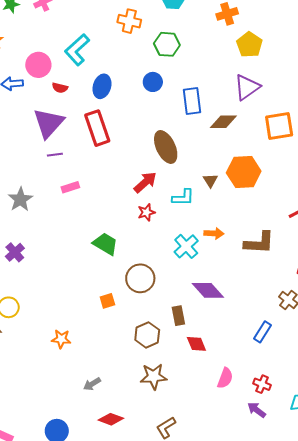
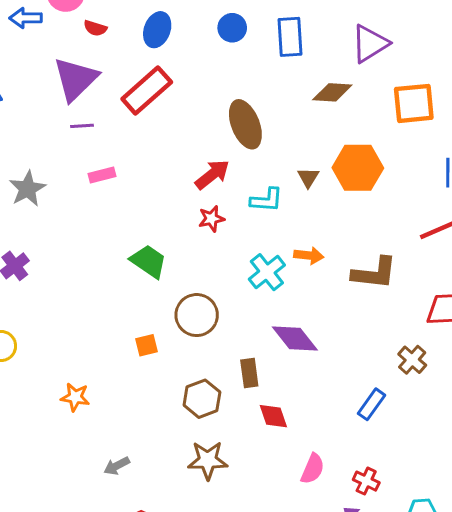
blue rectangle: (192, 101) -> (290, 37), moved
red rectangle: (97, 128) -> (147, 91), turned 64

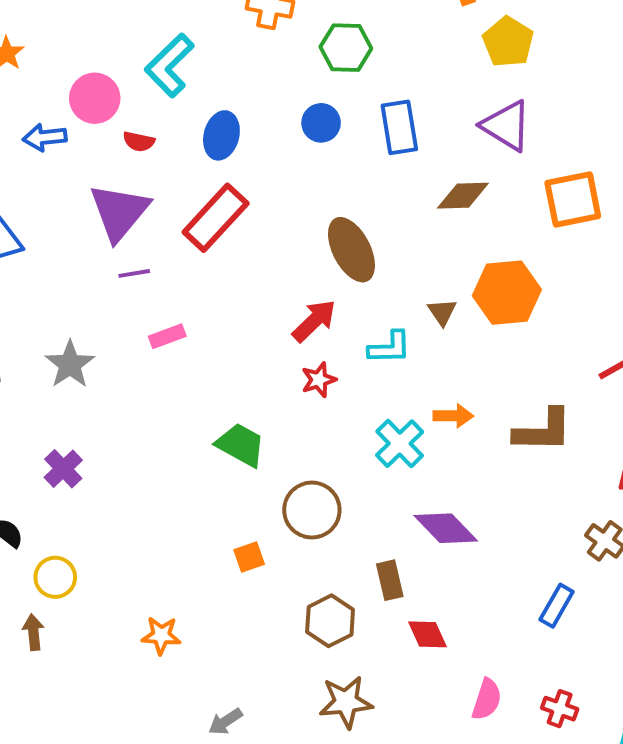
purple triangle: (370, 44) -> (506, 126), turned -51

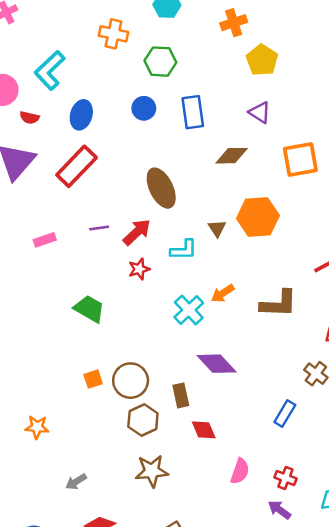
purple triangle: (506, 126) -> (260, 112), size x0.7
purple line: (134, 273) -> (99, 228), moved
orange arrow: (453, 416) -> (223, 293), turned 145
brown circle: (312, 510) -> (131, 381), moved

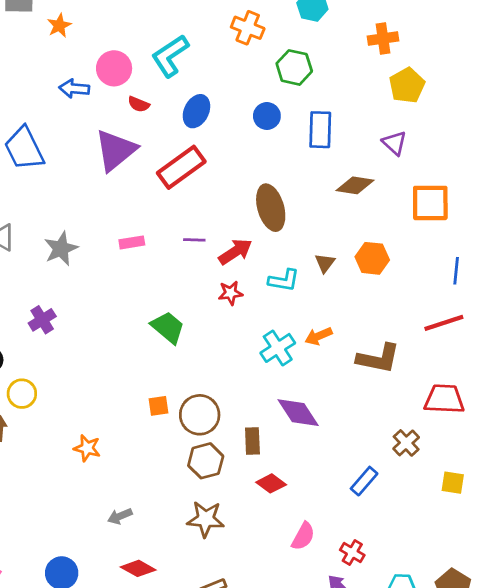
orange hexagon: (258, 217) -> (372, 258), size x0.7
red diamond: (204, 430) -> (271, 483), turned -40

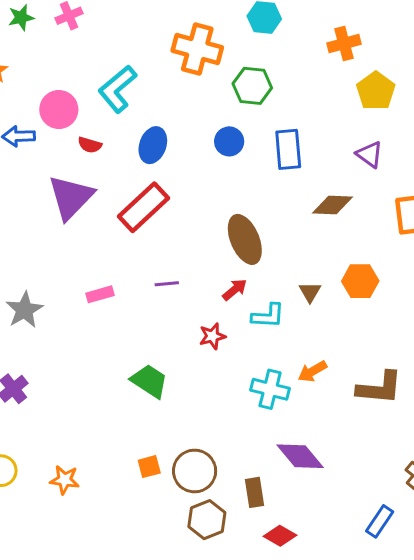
orange cross: (248, 28) -> (197, 49), size x1.4
red arrow: (235, 252) -> (235, 290), moved, size x0.7
cyan cross: (278, 348) -> (270, 389), turned -36
orange star: (87, 448) -> (65, 480), moved

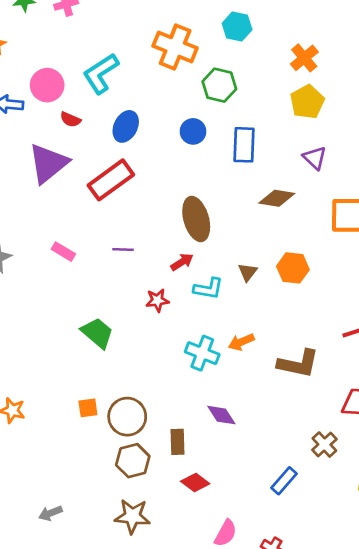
orange cross: (344, 44) -> (304, 58), turned -32
yellow pentagon: (376, 91) -> (307, 102), moved
pink rectangle: (100, 294) -> (63, 252), turned 40
purple diamond: (300, 456) -> (221, 415), size x0.7

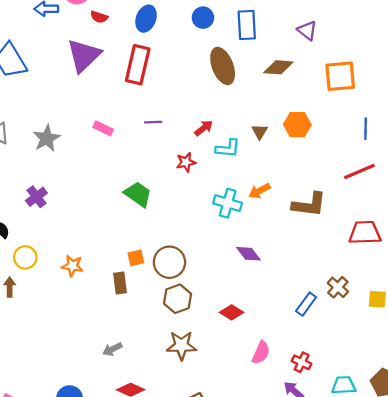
red rectangle: (111, 180) -> (138, 65), turned -36
brown ellipse: (196, 219) -> (223, 66), moved
brown rectangle: (178, 442) -> (120, 283), moved
brown cross: (324, 445) -> (338, 287), moved

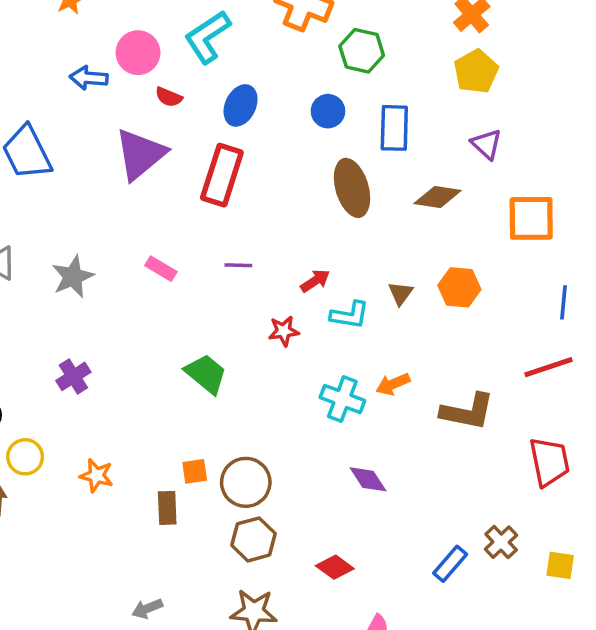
purple cross: (36, 197) -> (73, 376), moved
red trapezoid: (365, 233) -> (549, 462), turned 76

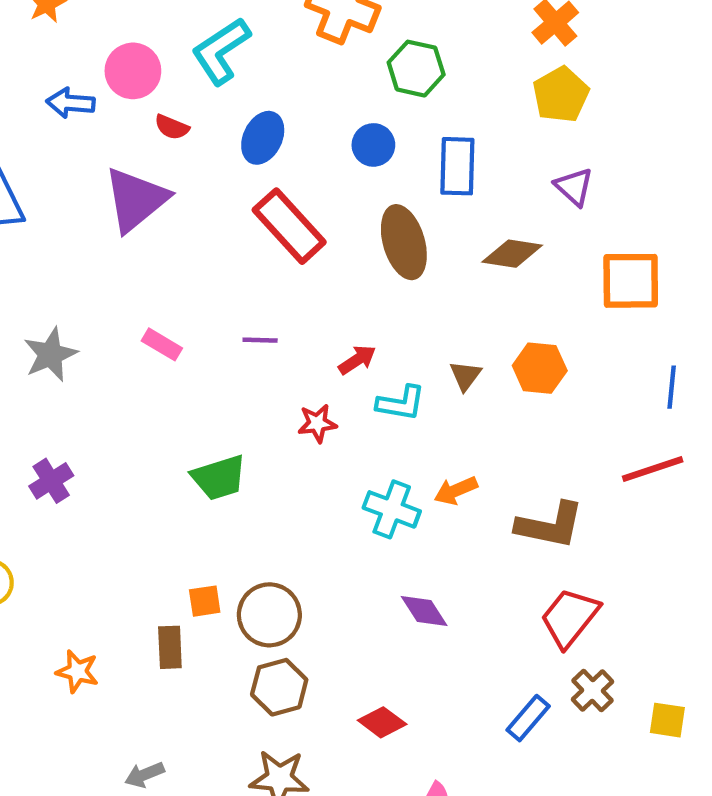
red rectangle: (222, 175) -> (289, 226), moved, turned -60
green trapezoid: (206, 374) -> (219, 478), turned 123
red trapezoid: (549, 462) -> (570, 618), moved, turned -130
orange star: (96, 476) -> (77, 671), moved

